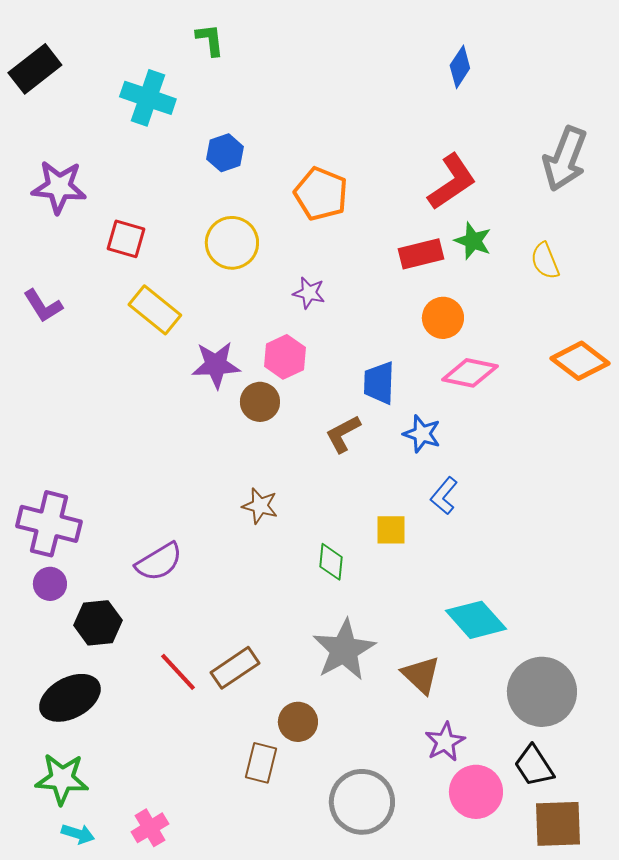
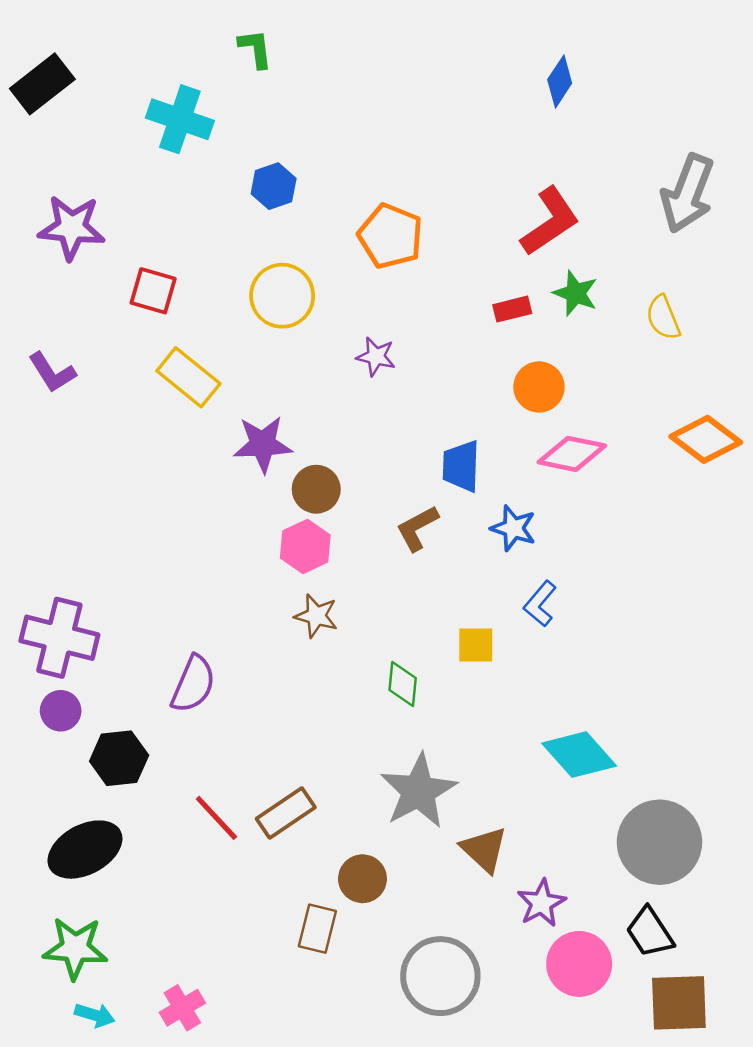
red rectangle: (421, 254) -> (512, 309), size x0.7
pink hexagon: (285, 357) -> (305, 546), moved
purple semicircle: (159, 562) -> (193, 684), turned -36
brown triangle: (421, 675) -> (484, 850), moved

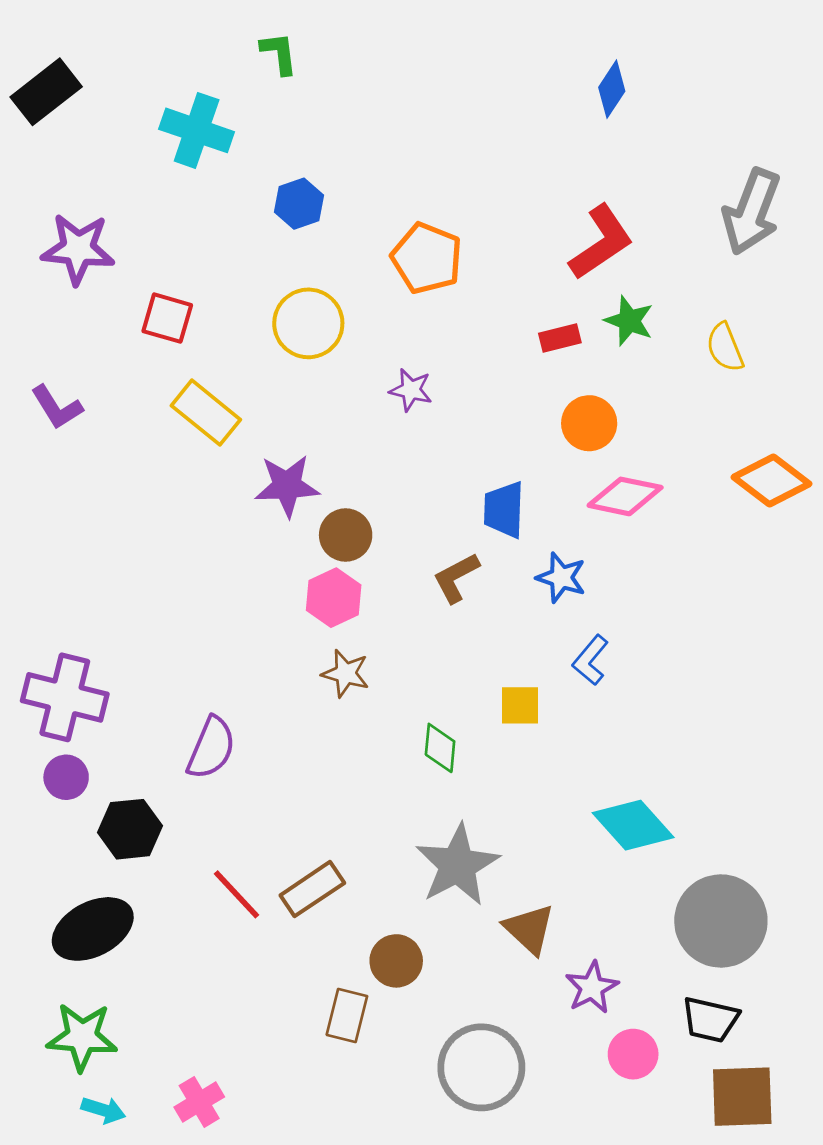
black trapezoid: (650, 932) -> (710, 1019), turned -44
pink circle: (579, 964) -> (633, 1054), size x0.7

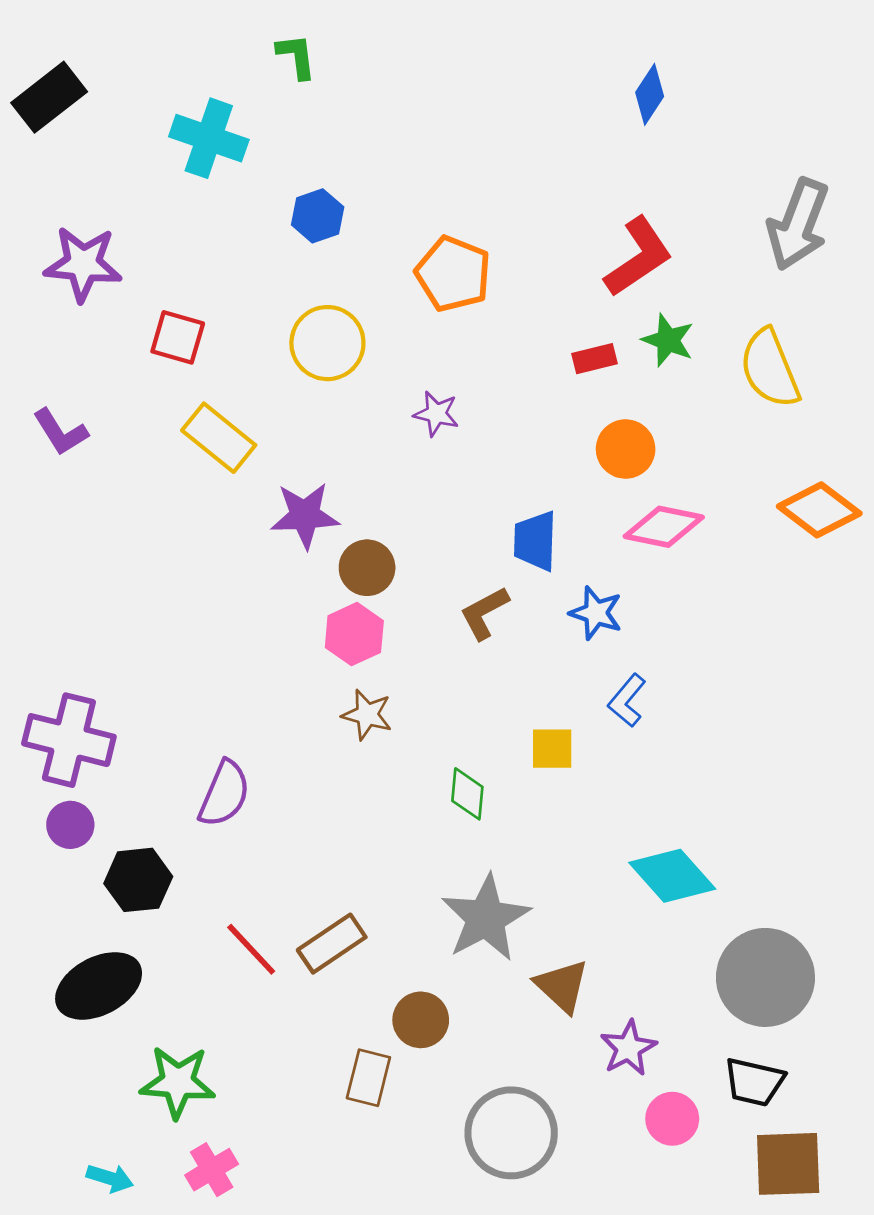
yellow semicircle: (725, 347) -> (770, 368), size x1.5
green star: (82, 1037) -> (178, 1082), moved

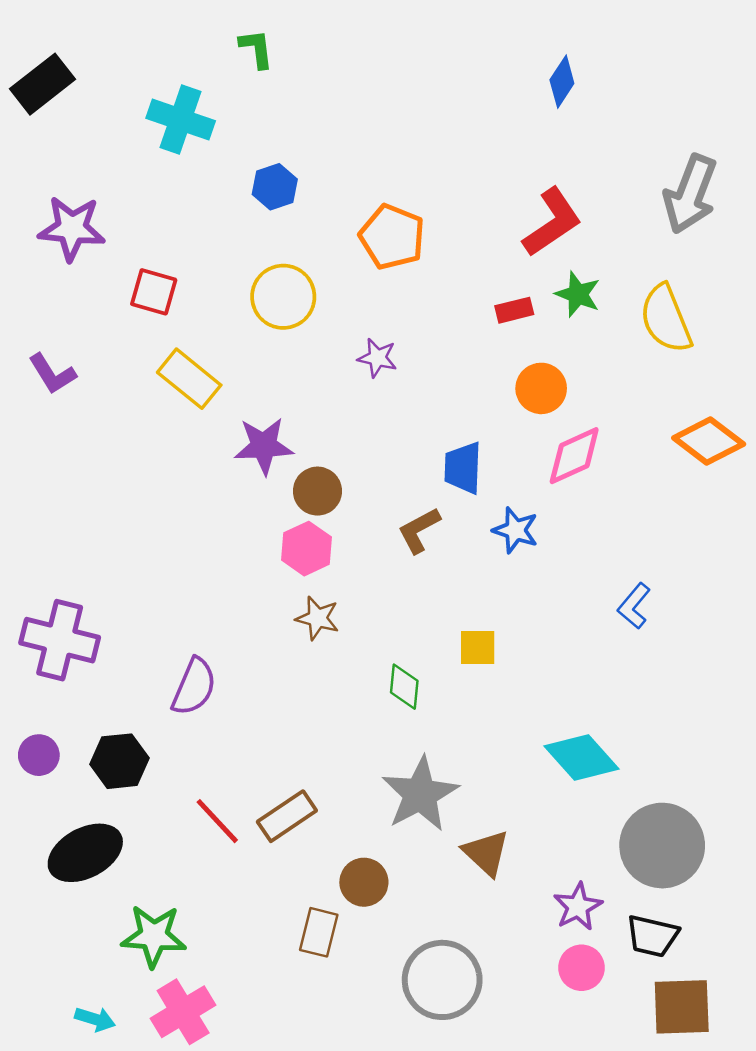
pink diamond: (664, 527) -> (574, 456), turned -36
blue L-shape: (627, 701) -> (634, 606), moved
purple circle: (70, 825) -> (39, 755), moved
purple star: (628, 1048) -> (578, 907), moved
pink cross: (212, 1170) -> (183, 1012), size x1.4

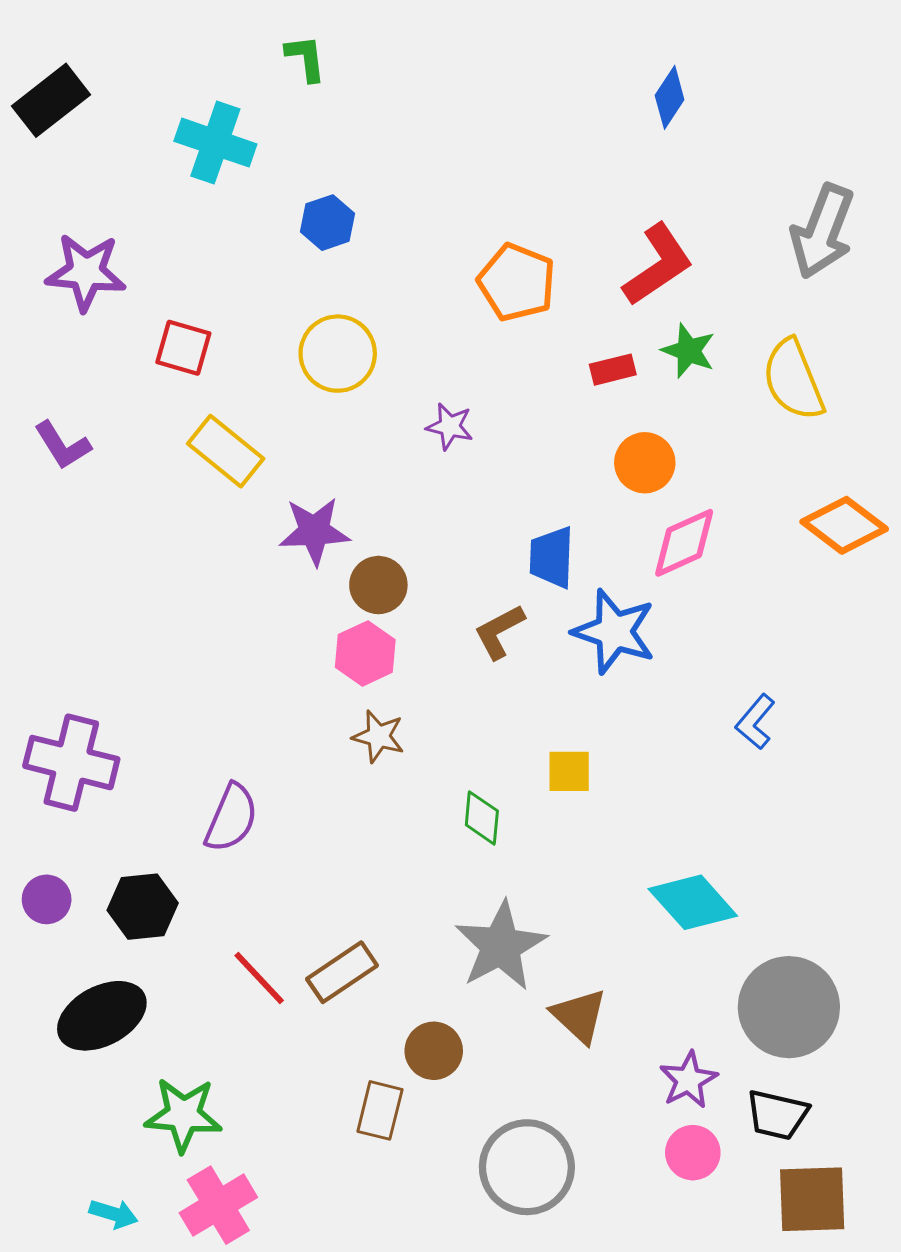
orange pentagon: (392, 237) -> (517, 282), moved
blue star: (515, 530) -> (614, 632), size x1.5

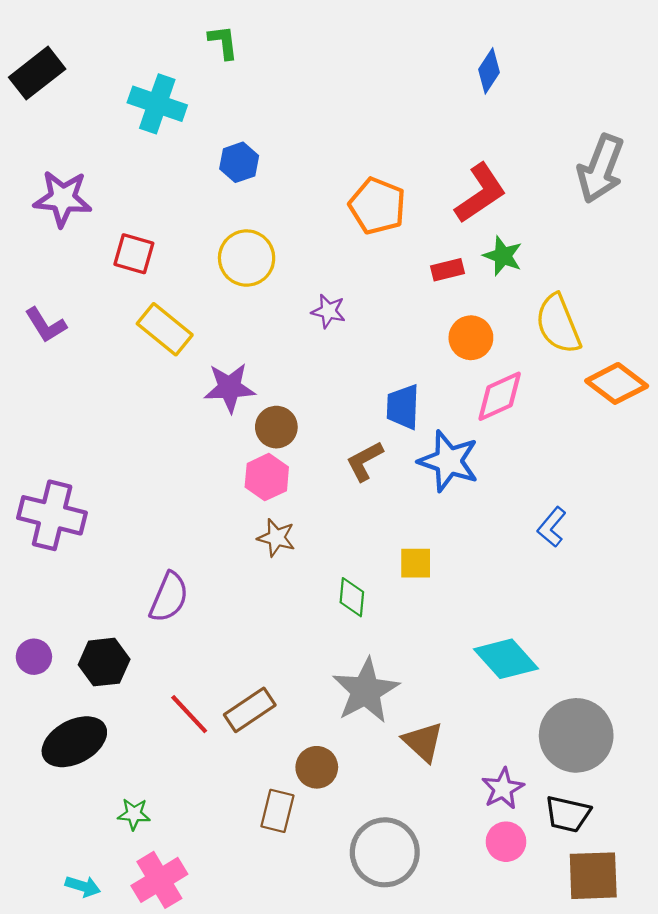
yellow semicircle: (793, 380) -> (558, 324), moved
purple cross: (71, 763) -> (52, 515), moved
green star: (183, 1115) -> (134, 814), size x0.6

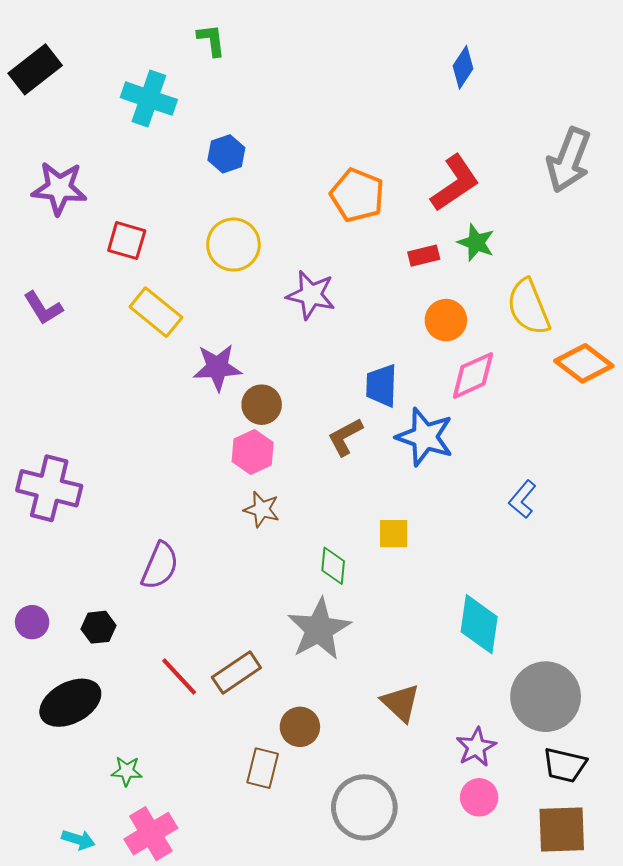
purple star: (328, 311) -> (311, 295), size x1.5
cyan diamond: (506, 659) -> (479, 624), turned 50
black hexagon: (104, 662) -> (99, 627), size x0.7
gray star: (366, 691) -> (319, 629), moved
black trapezoid: (568, 814) -> (565, 765), moved

